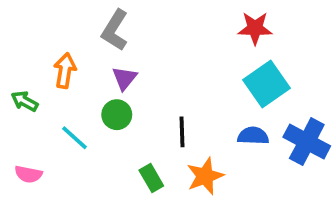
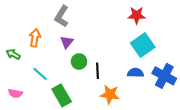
green circle: (117, 115) -> (79, 62), moved
orange star: (205, 176) -> (110, 94), turned 30
green rectangle: (151, 178) -> (62, 95), moved, size x1.5

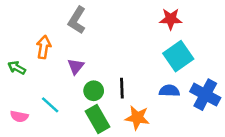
purple triangle: (67, 42) -> (76, 66), moved
green circle: (79, 62) -> (94, 91), moved
cyan line: (40, 74) -> (50, 105), moved
green rectangle: (62, 95) -> (98, 119), moved

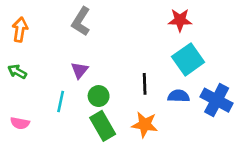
orange arrow: (44, 47) -> (20, 30), moved
black line: (122, 88) -> (145, 84), moved
cyan line: (50, 105) -> (61, 101), moved, turned 60

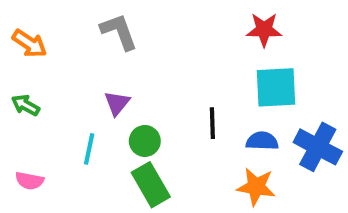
gray L-shape: (81, 21) -> (119, 32), turned 128
orange arrow: (20, 30) -> (29, 44), turned 115
cyan square: (188, 59) -> (276, 87), turned 32
orange star: (145, 125) -> (256, 187), moved

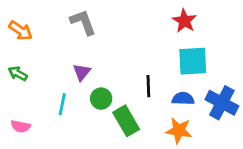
red star: (264, 30) -> (184, 21), turned 30
green rectangle: (151, 185) -> (126, 121), moved

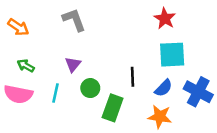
green arrow: (18, 74) -> (26, 66), moved
blue semicircle: (183, 99) -> (164, 88), turned 132
green rectangle: (126, 121) -> (113, 108), turned 50
pink semicircle: (21, 126) -> (18, 94), moved, size x1.6

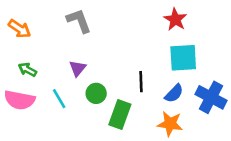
cyan line: (56, 93) -> (59, 99), turned -42

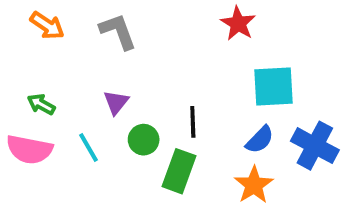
red star: (175, 19) -> (238, 23), moved
orange arrow: (20, 29) -> (47, 25), moved
black line: (141, 82) -> (193, 122), moved
orange star: (170, 124) -> (254, 185), turned 30

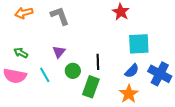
orange arrow: (47, 25) -> (24, 13), turned 132

